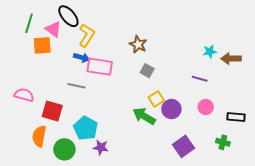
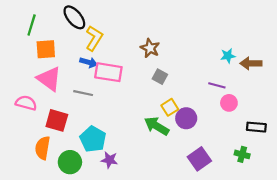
pink triangle: (53, 29) -> (49, 79), moved, size x1.4
pink circle: (206, 107) -> (229, 103), moved

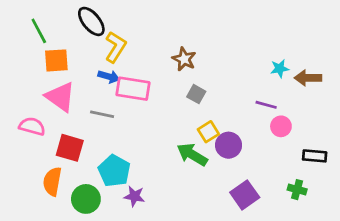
green line: (32, 25) -> (39, 31), turned -45

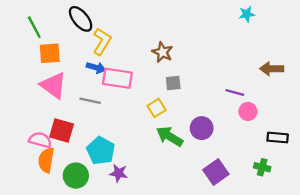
cyan star: (280, 68) -> (247, 14), moved
gray square: (196, 94) -> (173, 83), turned -35
pink semicircle: (32, 126) -> (40, 140), moved
yellow square: (208, 132) -> (157, 108), moved

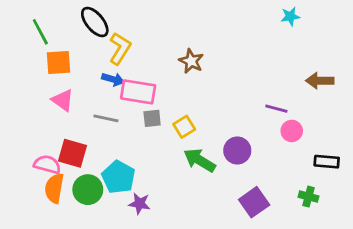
gray square: (173, 83) -> (152, 118), moved
pink triangle: (53, 85) -> (63, 100), size x0.7
green circle: (76, 176) -> (88, 190), moved

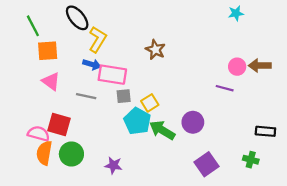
pink circle: (292, 131) -> (237, 67), moved
cyan pentagon: (119, 177) -> (137, 121), moved

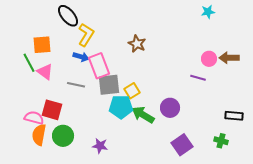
green line: (33, 26) -> (29, 63), moved
pink rectangle: (112, 75) -> (99, 66), turned 60
gray square: (124, 96) -> (109, 85), size x1.6
cyan pentagon: (137, 121) -> (121, 107), turned -30

